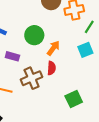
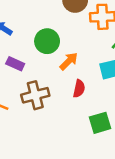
red semicircle: (51, 68) -> (79, 89), moved
green square: (74, 99) -> (100, 123), moved

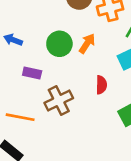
orange arrow: (69, 61) -> (87, 43), moved

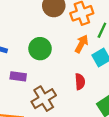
orange arrow: (87, 43) -> (82, 44), moved

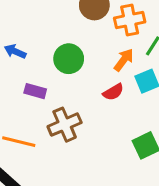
red semicircle: (80, 82) -> (113, 92), moved, turned 56

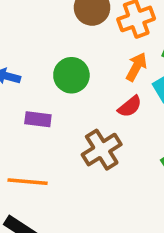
brown cross: (65, 125) -> (102, 150), moved

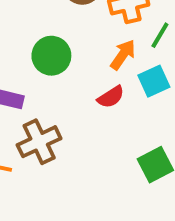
brown cross: (102, 150) -> (39, 142), moved

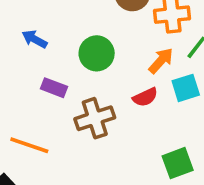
brown cross: (39, 142) -> (95, 118), moved

